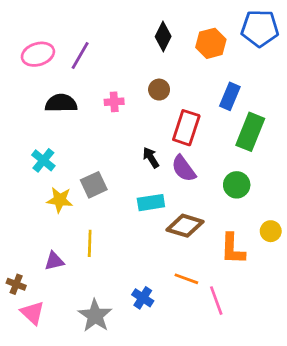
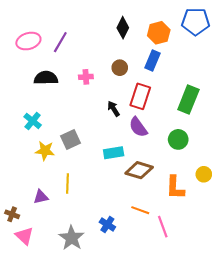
blue rectangle: (230, 96) -> (153, 60), moved
black arrow: (151, 158) -> (114, 109), moved

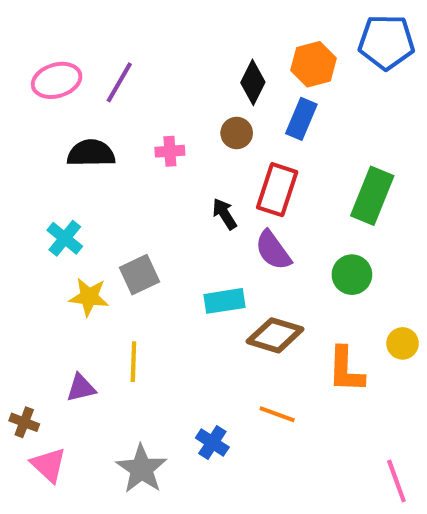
black diamond: (123, 28) -> (253, 82), moved
pink line: (163, 227) -> (396, 481), moved

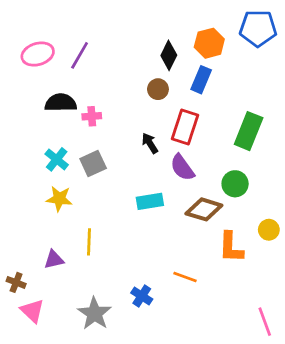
pink cross: (170, 151) -> (92, 116), moved
cyan cross: (65, 238) -> (57, 159), moved
gray square: (140, 275) -> (93, 163), moved
brown diamond: (275, 335) -> (204, 209), moved

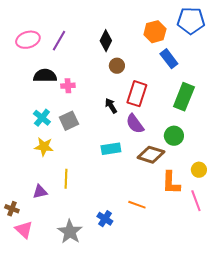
black diamond: (169, 55) -> (106, 41), moved
blue rectangle: (201, 80) -> (169, 59), moved, turned -60
pink line: (265, 322) -> (196, 201), moved

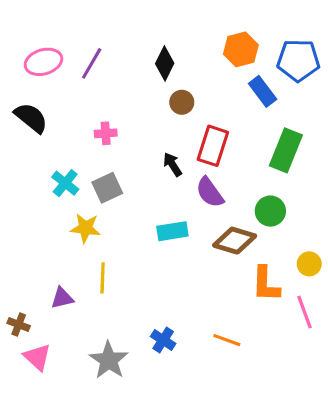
blue pentagon: (191, 21) -> (298, 60), moved
black semicircle: (45, 76) -> (31, 118), moved, turned 40
yellow star: (44, 147) -> (85, 228), moved
orange line: (137, 205) -> (227, 340), moved

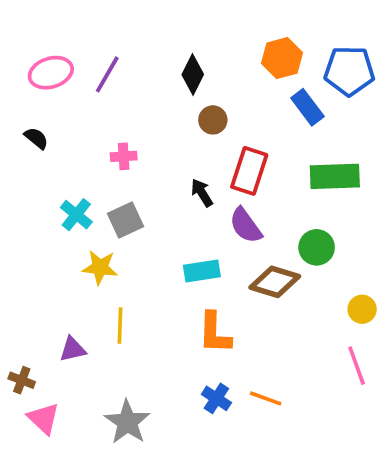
black semicircle: (31, 118) -> (36, 138), size x0.6
green rectangle: (286, 150) -> (335, 176), turned 66
orange L-shape: (266, 284) -> (215, 333), moved
blue cross: (163, 340) -> (216, 398), moved

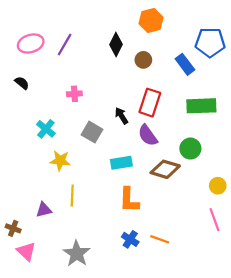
orange hexagon: (282, 58) -> (151, 21), moved
brown circle: (213, 120) -> (143, 60), moved
gray square: (125, 220) -> (92, 132), moved, turned -35

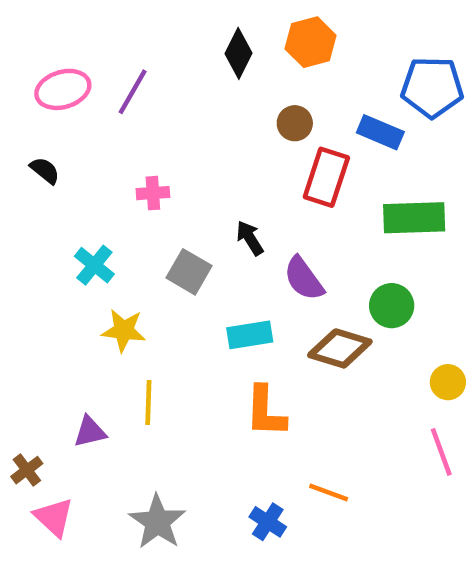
black diamond: (116, 45) -> (238, 53), moved
blue rectangle: (185, 64) -> (380, 132), turned -30
red rectangle: (150, 103) -> (326, 177), moved
brown cross: (13, 228) -> (27, 470), turned 32
blue cross: (130, 239) -> (268, 522), moved

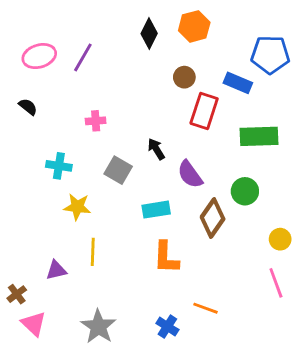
cyan cross: (94, 265) -> (59, 166), turned -30
brown diamond: (340, 348) -> (213, 218), turned -72

